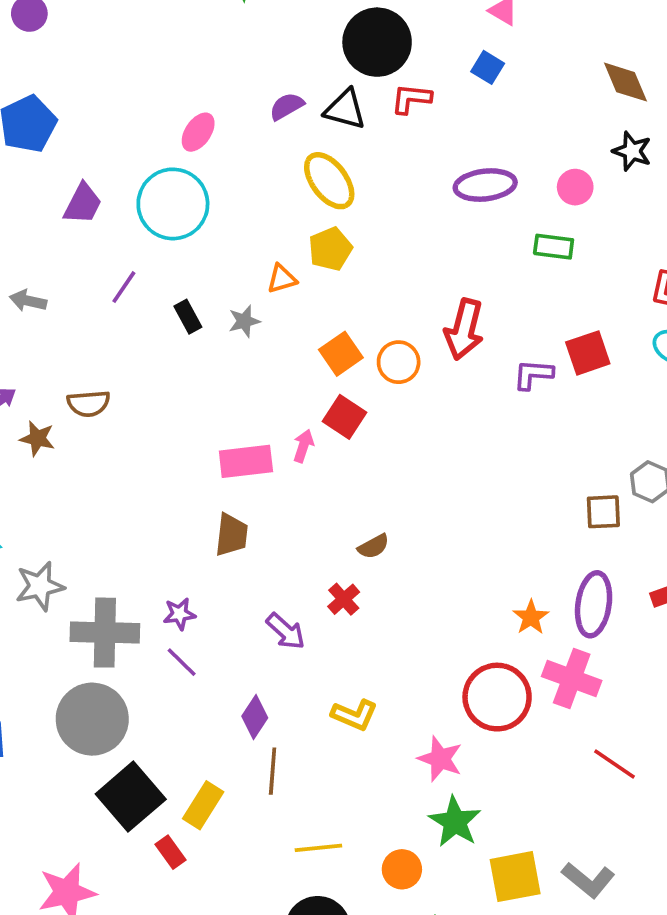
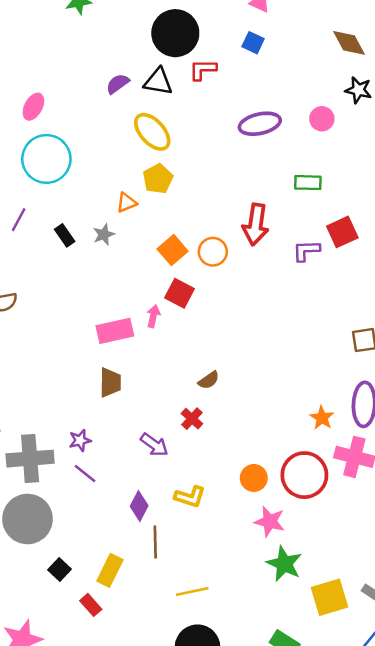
pink ellipse: (198, 132) -> (33, 107), moved
green rectangle: (554, 247) -> (308, 183), moved
yellow L-shape: (354, 715) -> (190, 497), moved
black square: (131, 797) -> (59, 570), size x0.5
orange circle: (402, 869) -> (254, 478), moved

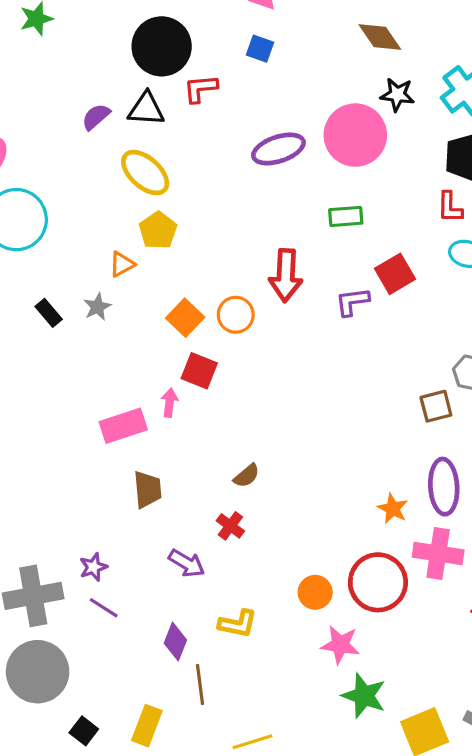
pink circle: (322, 119) -> (355, 135), size x2.0
brown trapezoid: (110, 382) -> (148, 489), moved

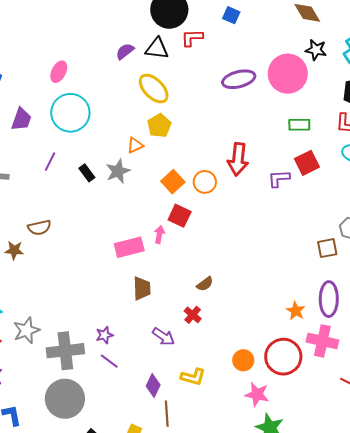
green rectangle: (346, 216) -> (299, 125), moved
gray star: (97, 307) -> (118, 171), size x1.4

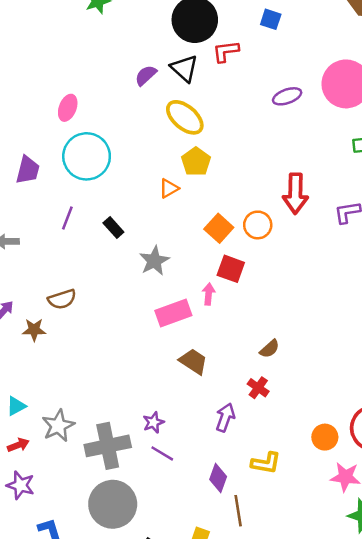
black triangle: (157, 49) -> (184, 68), turned 40
purple ellipse: (239, 79) -> (287, 96), size x0.7
gray star: (118, 171) -> (154, 261), moved
brown trapezoid: (142, 288) -> (193, 361), turned -50
purple arrow: (163, 337) -> (225, 417), turned -100

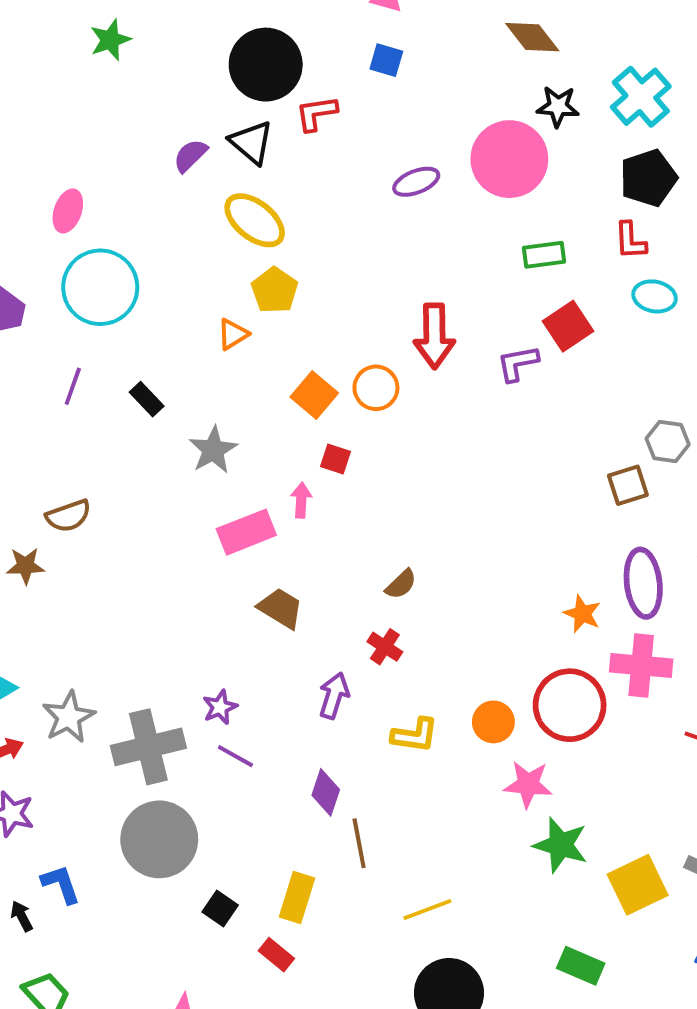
red square: (231, 269) -> (335, 459), size x0.7
yellow L-shape: (266, 463) -> (415, 735), moved

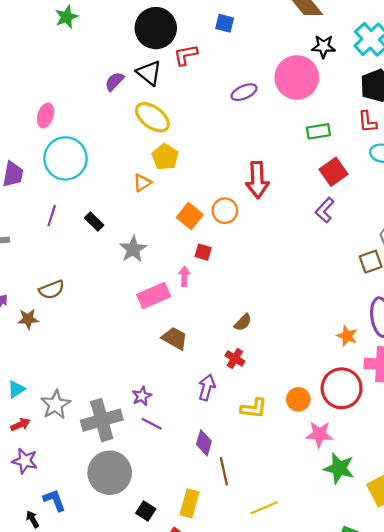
purple L-shape: (518, 363) -> (325, 210), moved, turned -35

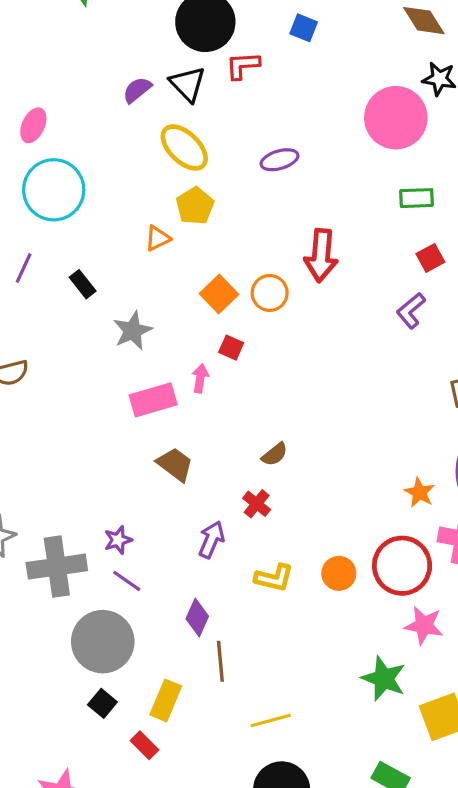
purple ellipse: (244, 92) -> (279, 160), moved
red square: (334, 172) -> (430, 258), size x0.7
pink star: (319, 434) -> (424, 625), moved
gray circle: (110, 473) -> (103, 642), moved

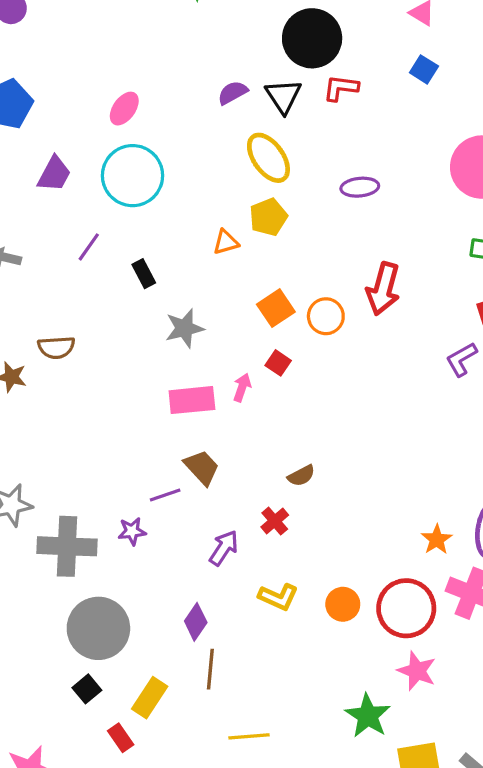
blue square: (304, 28) -> (424, 69), moved
purple line: (127, 581) -> (165, 495), moved, turned -64

